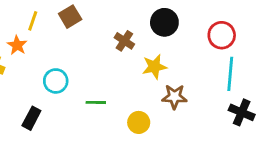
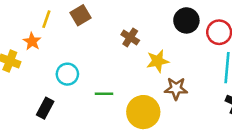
black circle: (164, 22) -> (186, 20), moved
yellow circle: (139, 122) -> (143, 112), size x1.6

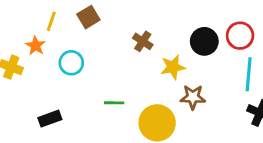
black circle: (186, 20) -> (204, 41), moved
cyan circle: (67, 74) -> (71, 63), moved
black rectangle: (45, 108) -> (50, 119), turned 42

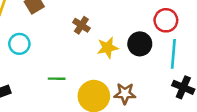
black circle: (204, 41) -> (140, 44), moved
brown star: (193, 97) -> (125, 94), moved

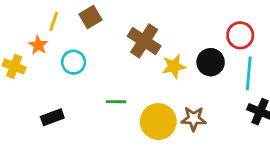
brown cross: (81, 25) -> (144, 41), size x1.6

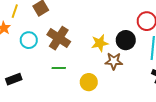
brown cross: (144, 41) -> (59, 38), moved
brown star: (194, 119) -> (114, 61), moved
yellow circle: (158, 122) -> (89, 82), size x0.7

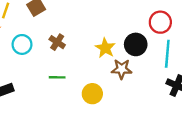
brown cross: (59, 38) -> (57, 42), size x0.6
yellow star: (100, 43) -> (105, 48), turned -30

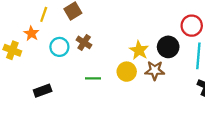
brown cross: (57, 42) -> (84, 42), moved
yellow circle: (92, 94) -> (127, 72), moved

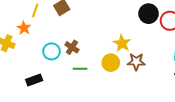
brown cross: (84, 42) -> (72, 47), moved
cyan circle: (59, 47) -> (52, 51), moved
black circle: (168, 47) -> (149, 14), moved

